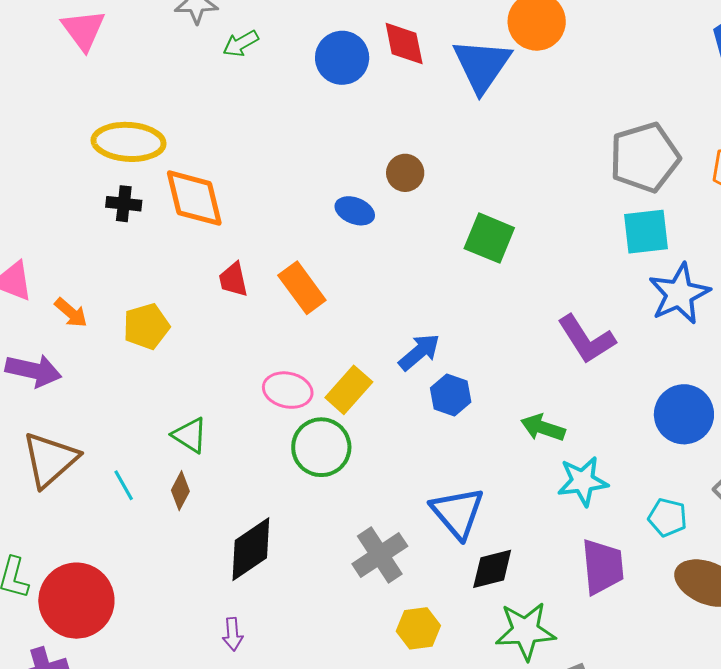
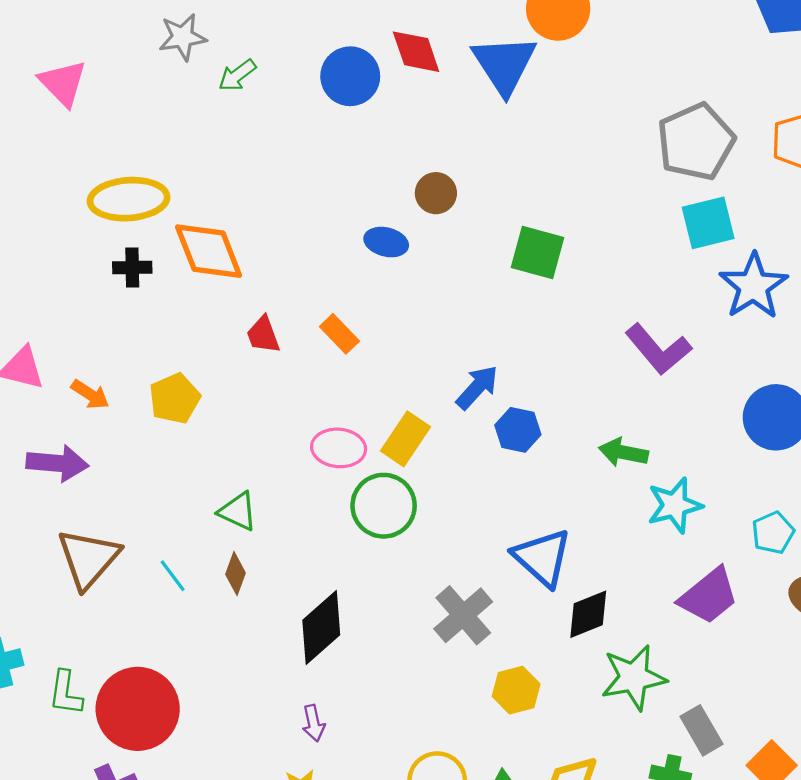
orange rectangle: (302, 288) -> (339, 334), size x0.7
cyan pentagon: (668, 518) -> (773, 533), turned -30
purple trapezoid: (603, 567) -> (709, 596), turned 64

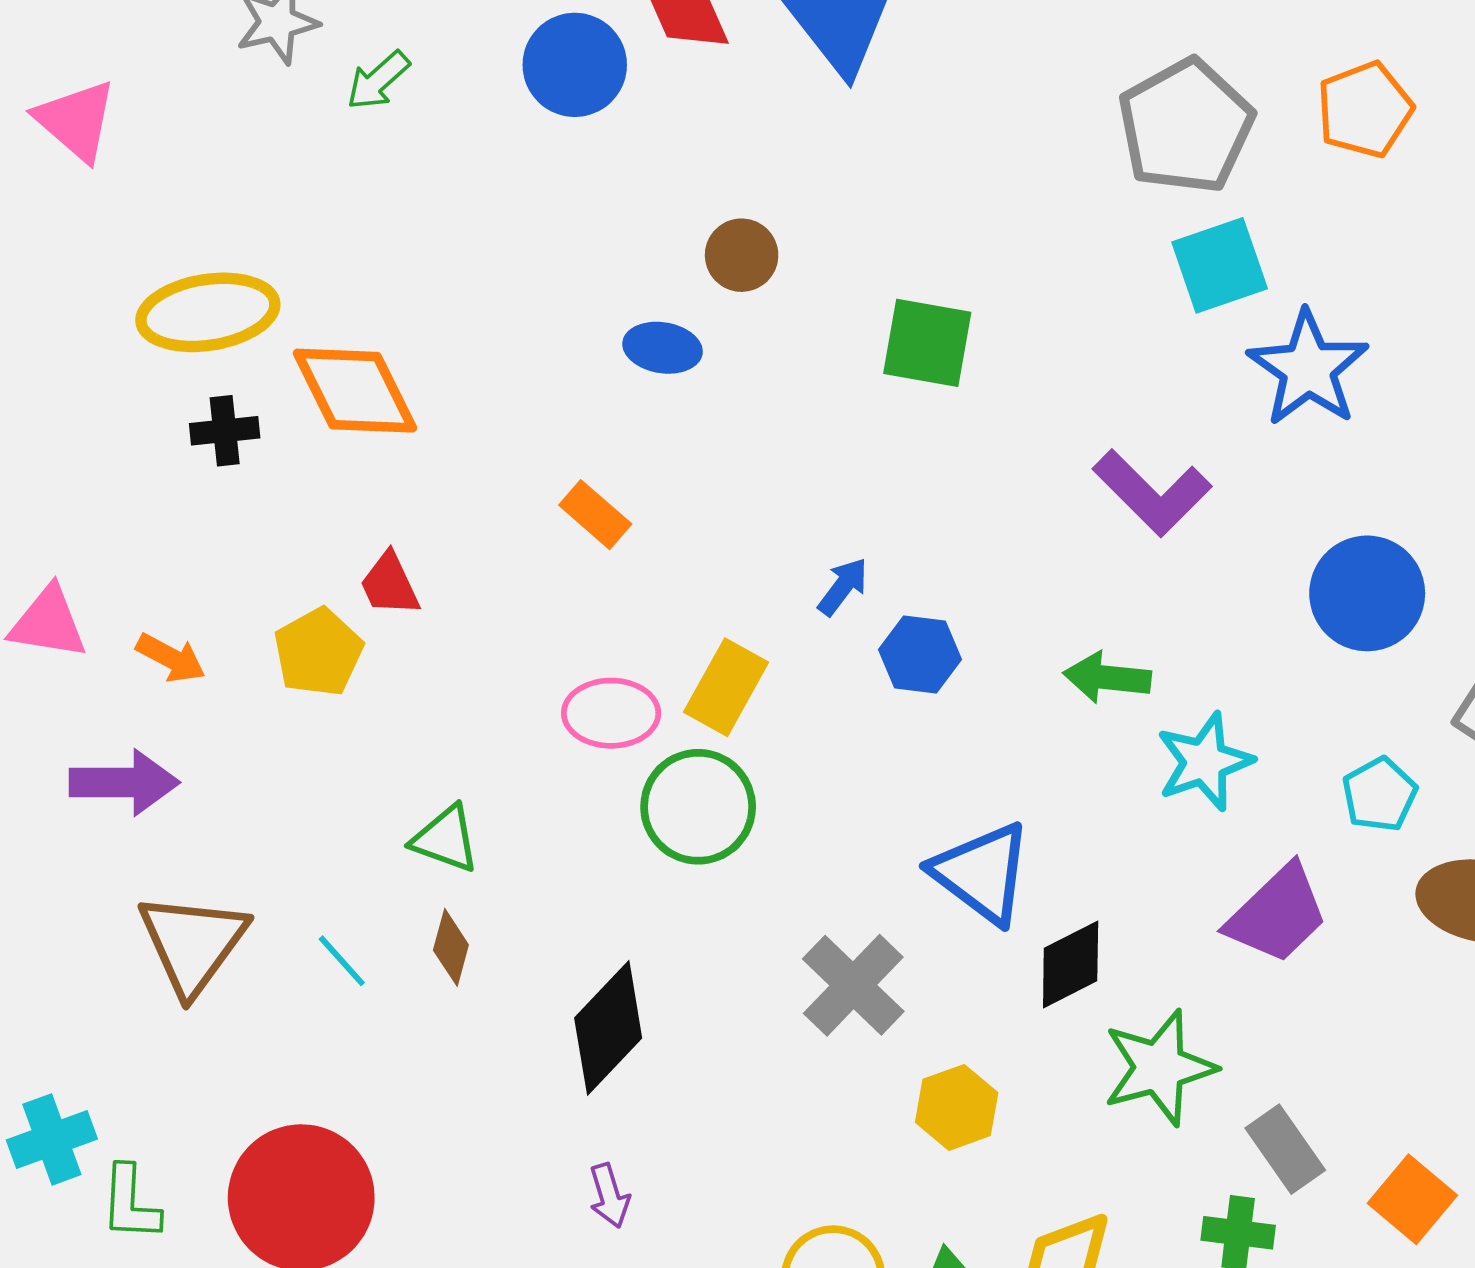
red trapezoid: (263, 335) -> (390, 584), moved
blue arrow: (477, 387) -> (843, 587), size x0.7
green L-shape: (66, 693) -> (130, 1203), moved

